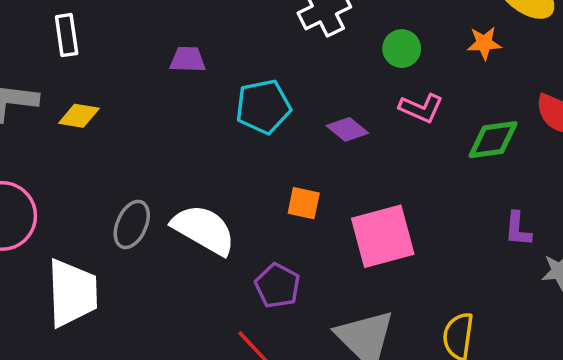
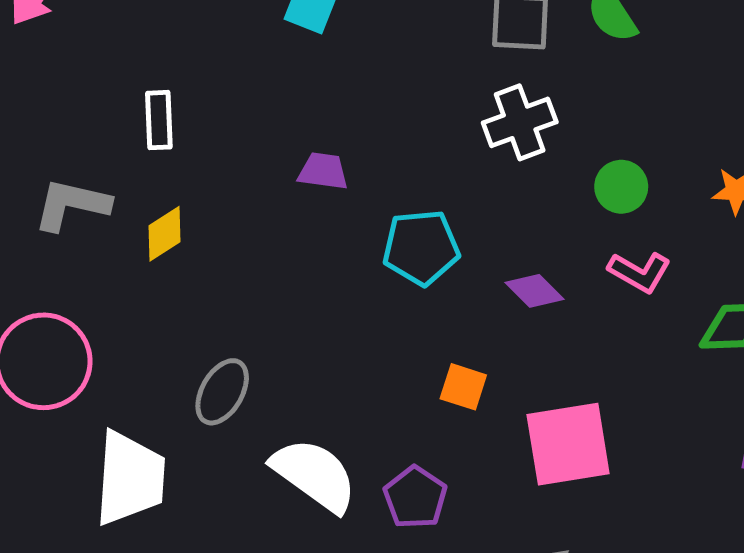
yellow diamond: (79, 116) -> (165, 234), turned -48
white semicircle: (204, 230) -> (314, 475), moved

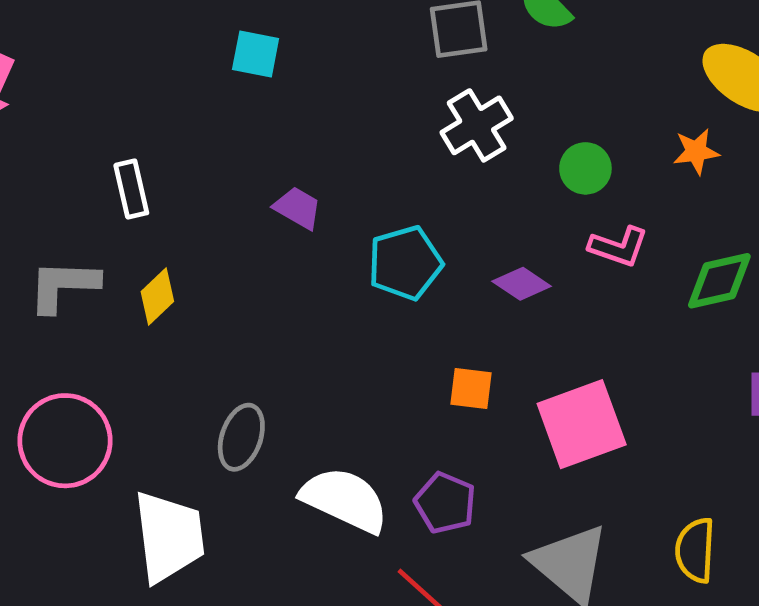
purple trapezoid: (323, 171) -> (298, 208), turned 33

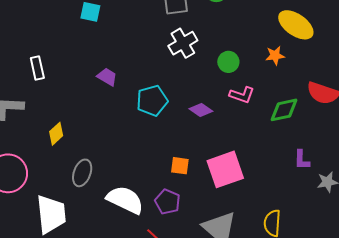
yellow diamond: (157, 297) -> (56, 134), moved
orange square: (471, 388) -> (180, 166), moved

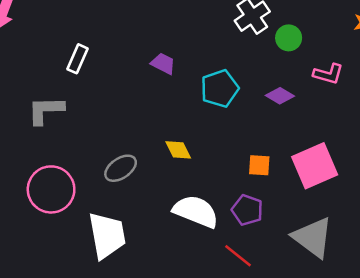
green circle: (228, 62) -> (289, 38), moved
white rectangle: (37, 68) -> (78, 59), turned 40
yellow diamond: (56, 134) -> (178, 150), moved, turned -70
gray ellipse: (82, 173) -> (121, 168), moved, turned 40

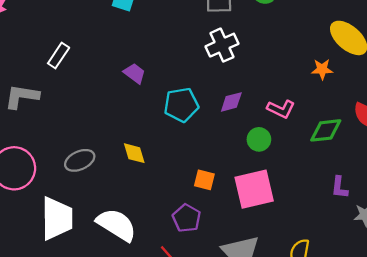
green circle: (289, 38) -> (259, 139), moved
purple diamond: (280, 96) -> (231, 102), moved, turned -55
white semicircle: (196, 211) -> (116, 225), moved

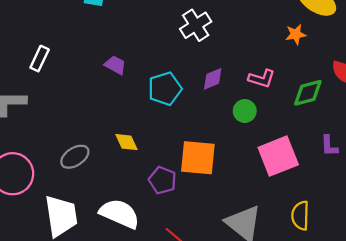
orange square: (204, 180) -> (198, 158), size x1.8
pink square: (254, 189) -> (278, 156), moved
purple pentagon: (187, 218) -> (162, 180), moved

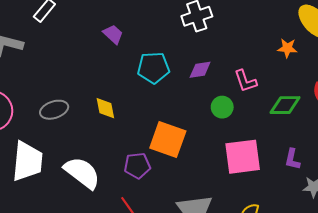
pink L-shape: (262, 79) -> (245, 81), turned 40
purple pentagon: (162, 180) -> (137, 166), moved, turned 30

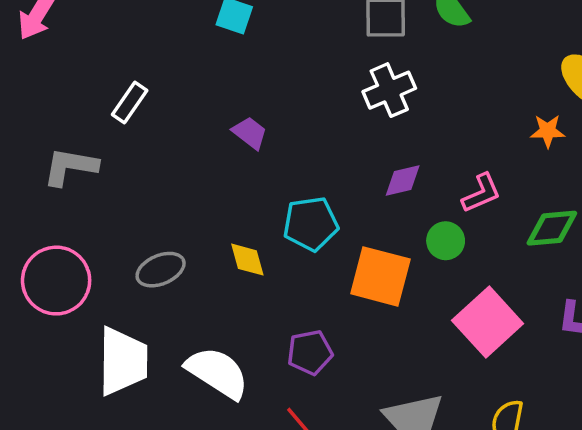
cyan pentagon: (153, 68) -> (311, 224), moved
pink L-shape: (245, 81) -> (481, 193), turned -90
orange square: (168, 139) -> (380, 276), moved
pink square: (243, 157) -> (488, 322), turned -30

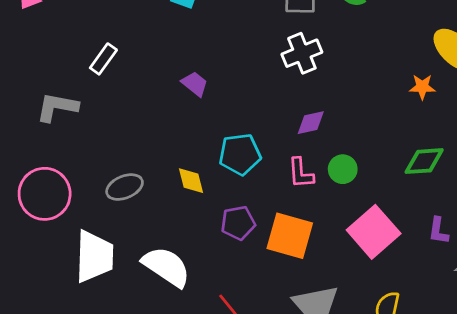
pink L-shape: (481, 193) -> (301, 173), moved, turned 108
orange square: (380, 276) -> (290, 236), moved
purple pentagon: (310, 352) -> (238, 223), moved

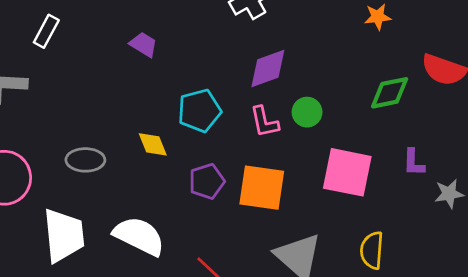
purple diamond: (311, 123) -> (268, 69), size x1.4
gray ellipse: (125, 187) -> (85, 160), turned 30
pink square: (374, 232) -> (347, 172), turned -30

